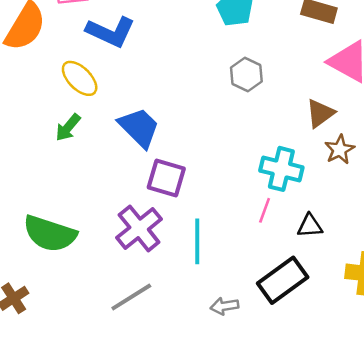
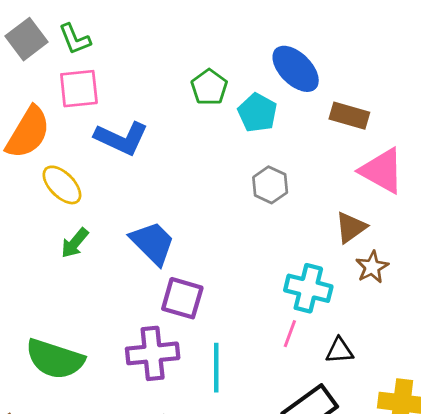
yellow ellipse: (80, 78) -> (62, 185), moved
purple cross: (139, 228) -> (153, 353), turned 33

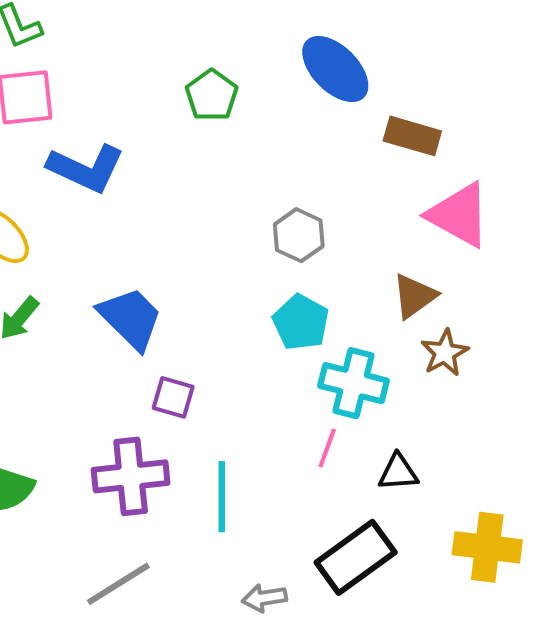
cyan pentagon: (257, 113) -> (301, 322), moved
purple square: (182, 298) -> (173, 397), size x0.7

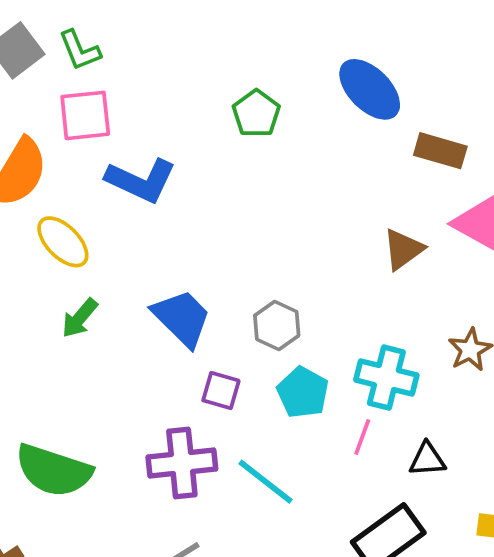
gray hexagon: (299, 235) -> (277, 325), moved
brown triangle: (414, 296) -> (403, 249), moved
cyan pentagon: (301, 322) -> (303, 392), moved
cyan line: (222, 497) -> (266, 482), turned -52

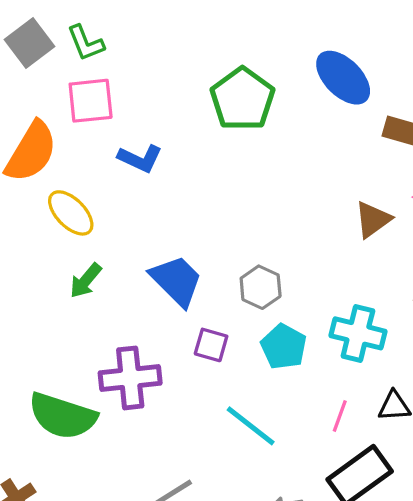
green pentagon: (256, 114) -> (242, 99), size x1.5
blue L-shape: (141, 180) -> (140, 158), size x0.7
pink line: (362, 437) -> (340, 416), moved
purple cross: (182, 463) -> (130, 378), moved

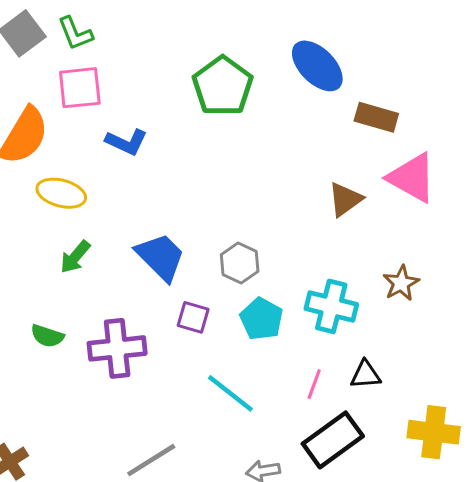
yellow ellipse: (71, 213) -> (61, 193), turned -30
green semicircle: (63, 416) -> (47, 336), moved, size x0.5

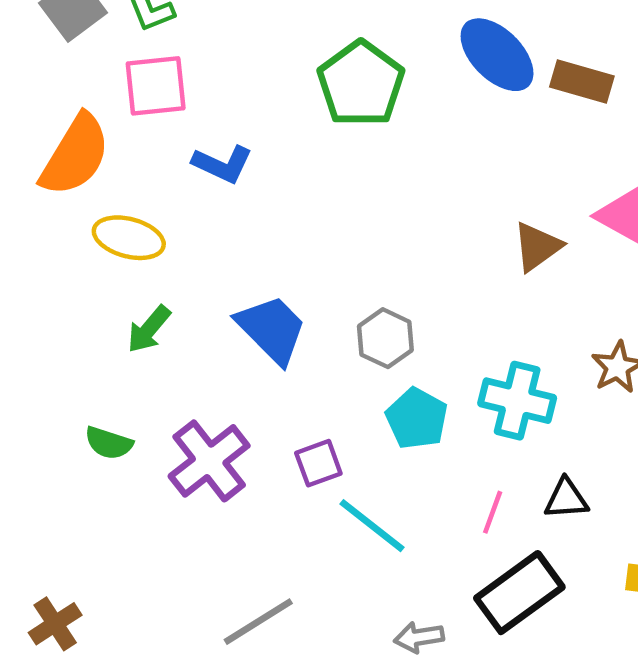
brown rectangle: (376, 117) -> (582, 81), moved
purple square: (193, 317) -> (318, 463), moved, turned -36
purple cross: (117, 348) -> (209, 461), turned -32

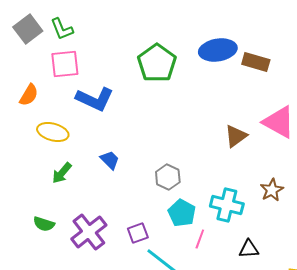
blue ellipse: (497, 55) -> (218, 50), turned -54
orange semicircle: (75, 155) -> (29, 95), size x0.6
blue L-shape: (222, 164) -> (95, 99), size x1.4
blue trapezoid: (272, 329) -> (110, 160), moved, size x0.6
pink line: (493, 512) -> (200, 239), moved

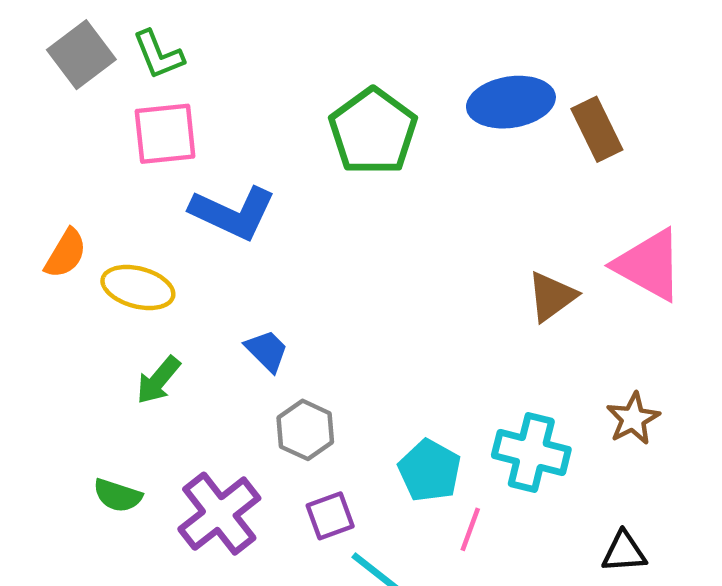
brown rectangle: (256, 62) -> (597, 129), turned 48
orange semicircle: (29, 95) -> (66, 254), moved
gray hexagon: (168, 177) -> (305, 430), moved
black triangle: (249, 249) -> (624, 552), moved

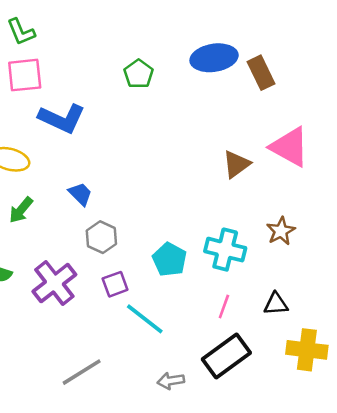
green pentagon: (373, 131) -> (139, 74), size x0.6
pink line: (470, 529) -> (224, 307), moved

